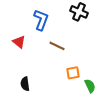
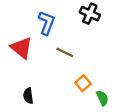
red triangle: (19, 42) -> (21, 48), size x1.5
orange square: (73, 73) -> (83, 83), turned -32

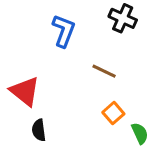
red triangle: (21, 48) -> (25, 91), moved
brown line: (65, 52) -> (104, 71), moved

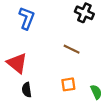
blue L-shape: (64, 31) -> (27, 18), moved
orange square: (113, 113) -> (68, 84), moved, turned 32

